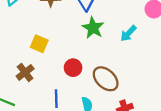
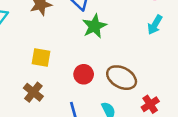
green star: (93, 28) -> (94, 26), turned 30
cyan arrow: (128, 33) -> (155, 25), moved

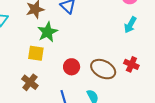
green star: (94, 26) -> (47, 32), moved
red cross: (150, 104) -> (131, 64), moved, turned -32

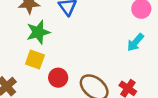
yellow square: (36, 53) -> (35, 60), moved

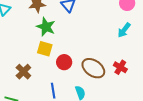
green star: (38, 32) -> (46, 27), turned -30

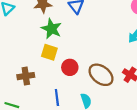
brown cross: (23, 72) -> (26, 76), turned 35

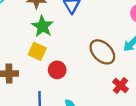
brown ellipse: (101, 75) -> (102, 52), moved

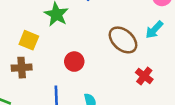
yellow square: (37, 51) -> (29, 40), moved

